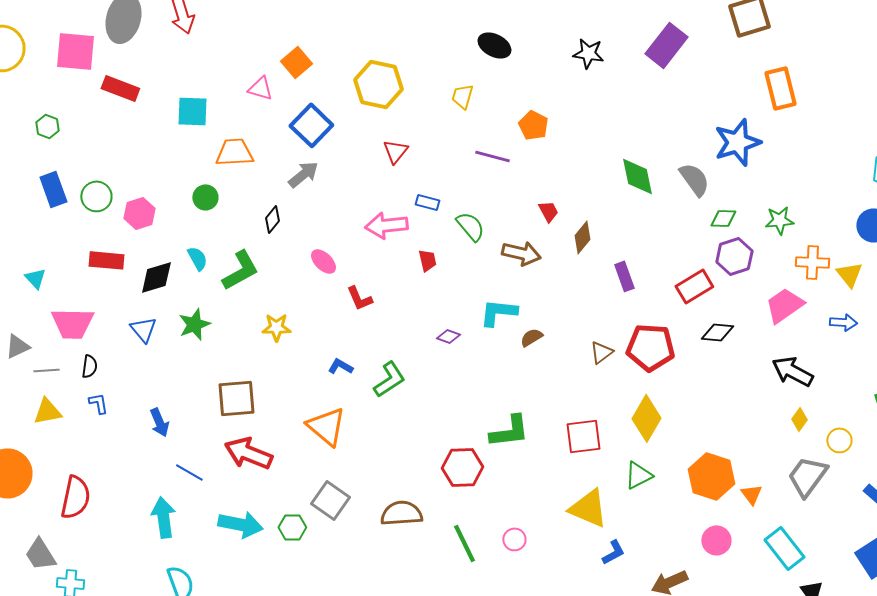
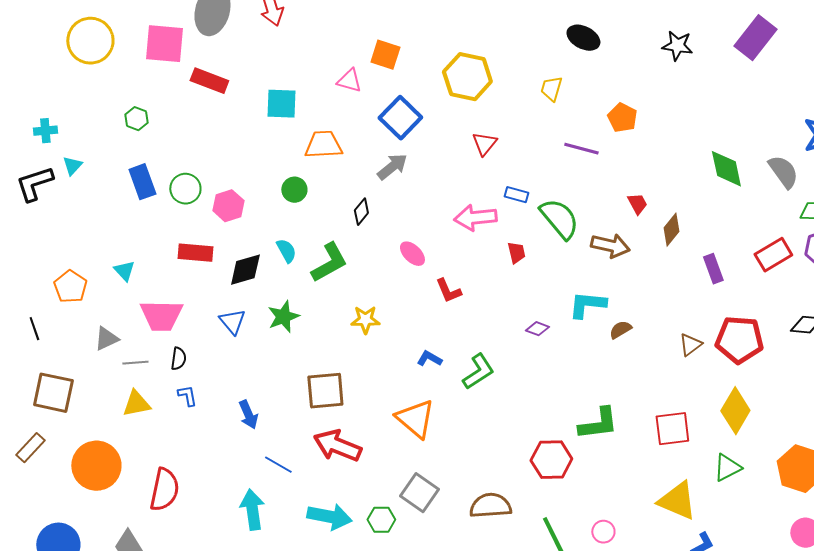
orange square: (296, 62) -> (385, 55), turned -32
green semicircle: (470, 226) -> (559, 219), size x1.4
red rectangle: (694, 286) -> (773, 255), moved

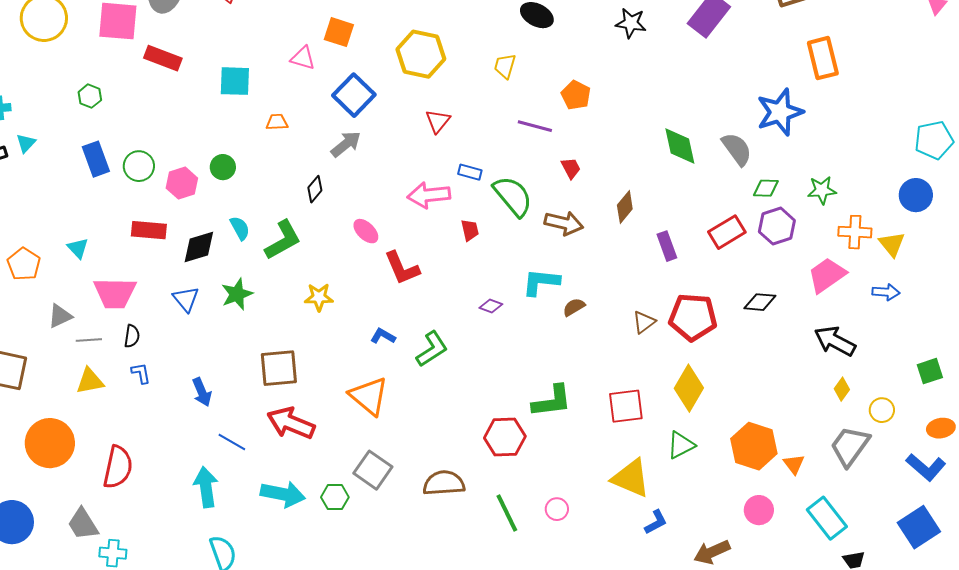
orange trapezoid: (323, 145) -> (277, 122), size x0.6
green circle: (294, 190) -> (223, 167), moved
red trapezoid: (637, 204) -> (571, 168), moved
red L-shape: (448, 291) -> (402, 268), size x1.4

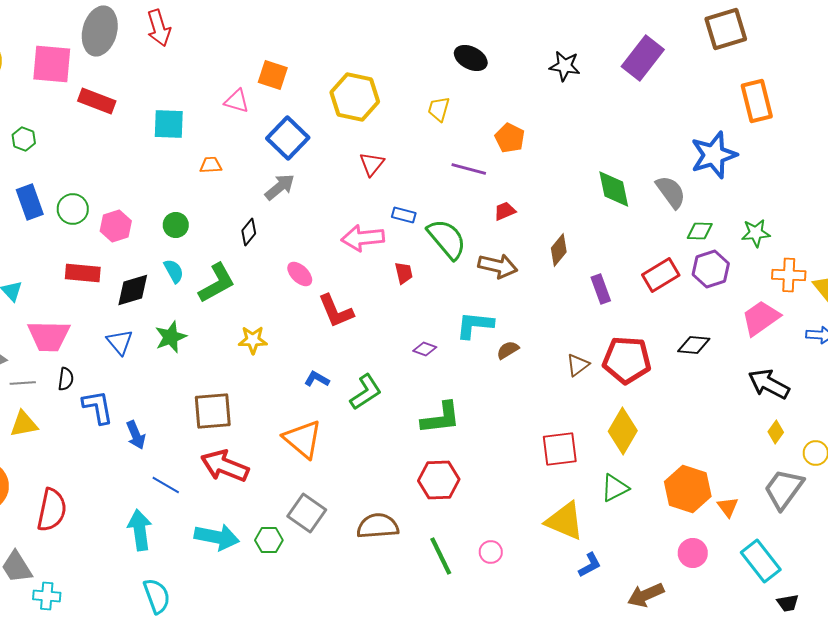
green circle: (223, 167) -> (176, 225), moved
red trapezoid: (571, 168) -> (505, 211), turned -85
blue L-shape: (141, 373) -> (98, 407), moved, size x1.6
green L-shape: (552, 401) -> (441, 418), moved

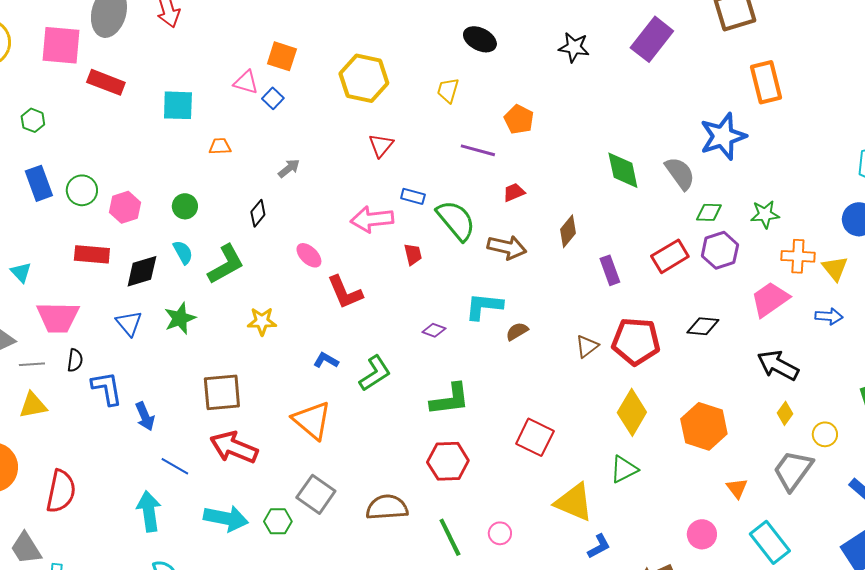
blue square: (288, 138) -> (273, 98), moved, size x0.5
gray arrow: (280, 187) -> (289, 168), size x0.7
red square: (560, 449) -> (535, 437), moved, turned 33
orange hexagon: (688, 489) -> (704, 426), moved

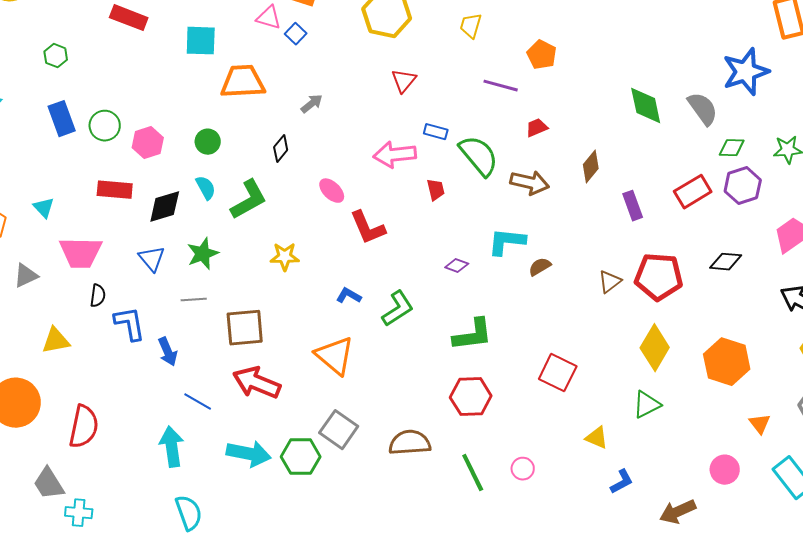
orange trapezoid: (220, 146) -> (243, 82), size x2.0
gray line: (32, 364) -> (194, 300), moved
yellow triangle: (574, 502) -> (597, 438), size x0.6
green hexagon: (278, 521) -> (301, 457), size x1.4

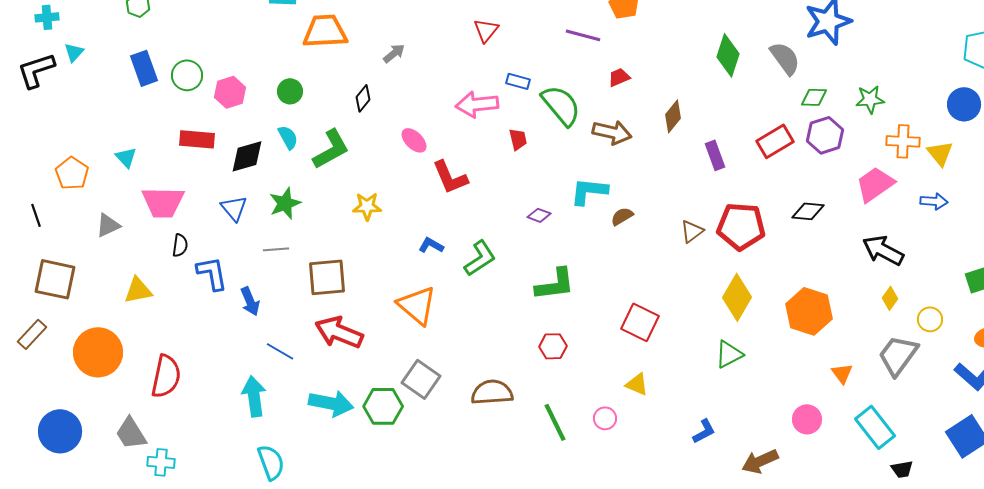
green diamond: (646, 106) -> (728, 55), turned 30
red hexagon: (471, 397) -> (553, 346), size x0.7
yellow triangle: (597, 438) -> (637, 384), moved

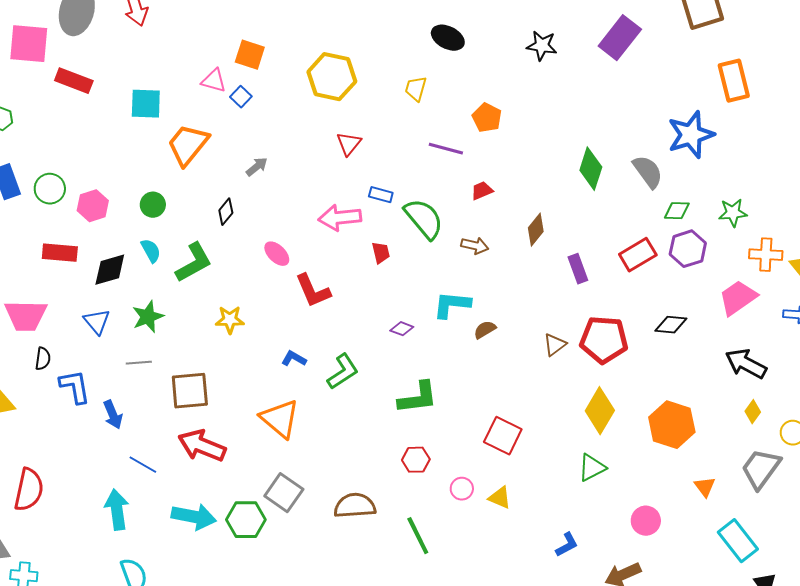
orange trapezoid: (325, 31) -> (188, 145), turned -48
brown arrow: (612, 132) -> (475, 246), size x0.7
pink circle: (605, 418) -> (462, 489), moved
pink circle: (807, 419) -> (646, 521), moved

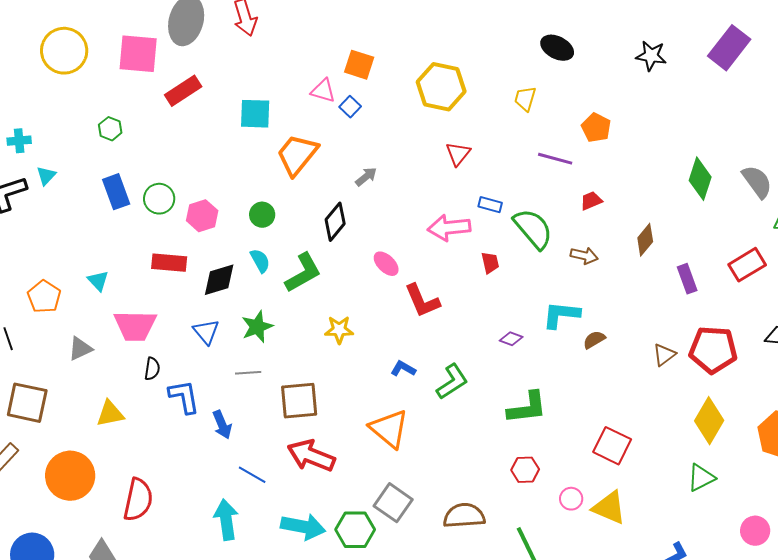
red rectangle: (74, 81) -> (183, 91), turned -54
black diamond: (226, 212) -> (335, 222), size x1.4
yellow triangle: (500, 498) -> (609, 508), size x1.5

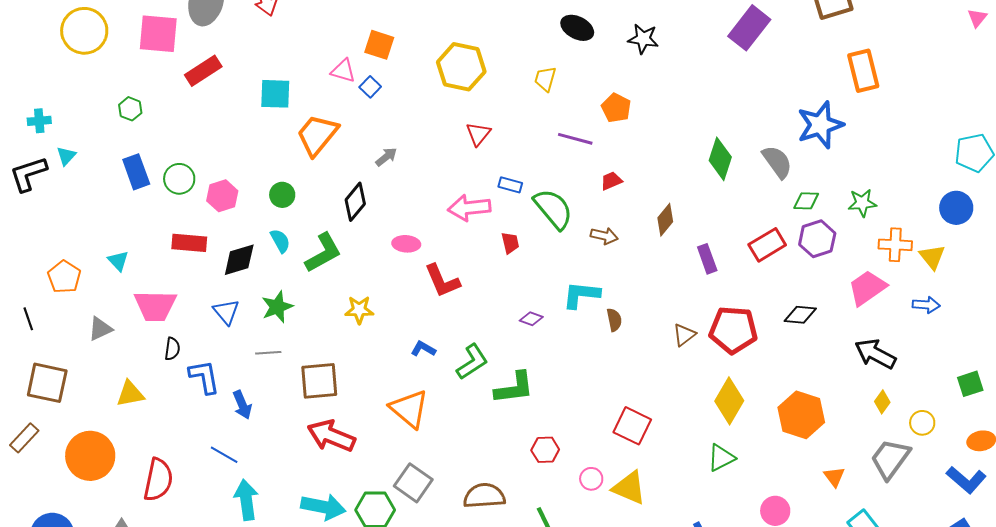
black star: (651, 56) -> (643, 39), moved
pink ellipse: (386, 264) -> (406, 244), turned -40
brown semicircle: (594, 340) -> (614, 320), turned 110
green L-shape: (527, 408) -> (514, 388), moved
blue line: (252, 475) -> (224, 455), moved

